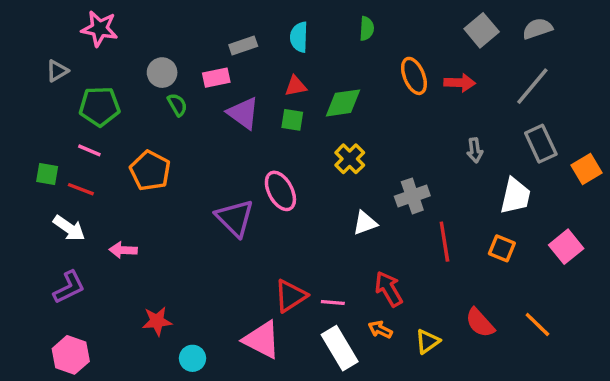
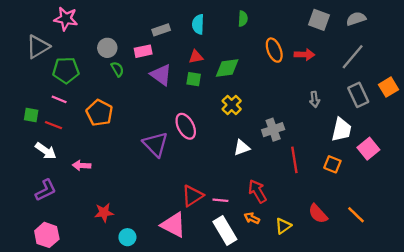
gray square: (482, 30) -> (319, 20), turned -30
gray triangle: (57, 71) -> (38, 47), size x1.6
orange square: (586, 169) -> (388, 87), moved
pink square: (566, 247) -> (368, 149), moved

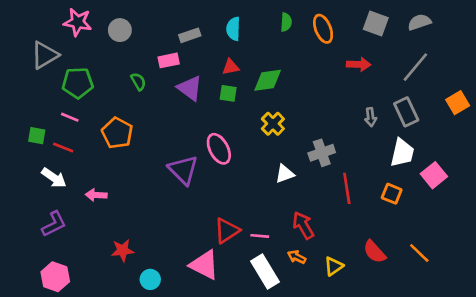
gray circle: (107, 48) -> (120, 30), moved
orange ellipse: (274, 50) -> (323, 29), moved
gray rectangle: (358, 95) -> (406, 112), moved

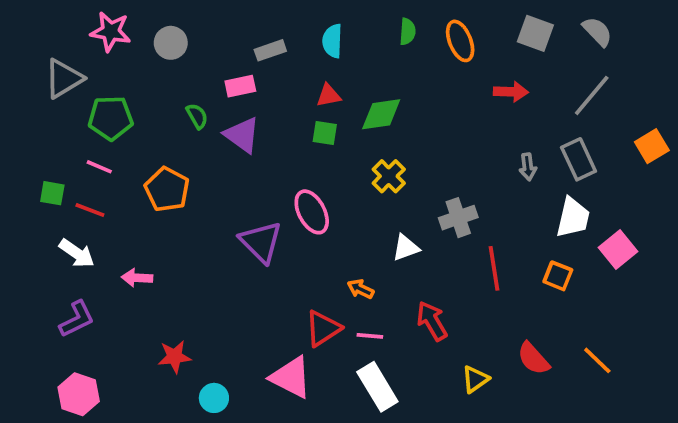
gray semicircle: (419, 22) -> (597, 32), turned 65
purple triangle: (190, 88) -> (242, 135), moved
orange arrow: (297, 257) -> (361, 289), moved

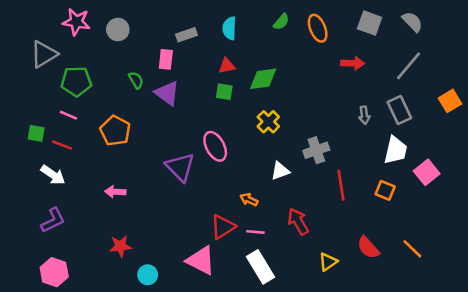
green semicircle: (408, 32) -> (281, 22), turned 36
pink rectangle: (240, 86) -> (166, 59), turned -72
pink arrow: (137, 278) -> (115, 192), moved

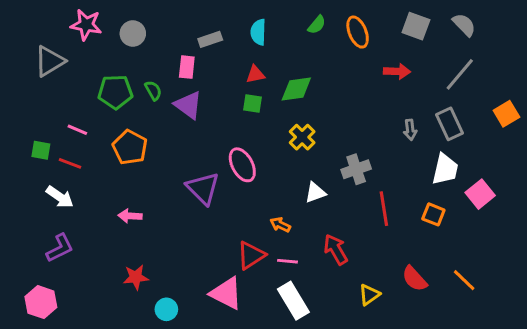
green pentagon: (76, 81) -> (115, 92), moved
pink hexagon: (54, 272) -> (41, 302), moved

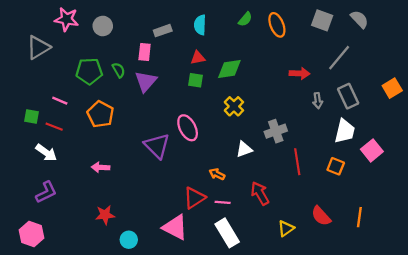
red arrow: (397, 71) -> (300, 73), moved
gray line: (460, 74) -> (339, 58), moved
purple triangle: (188, 105) -> (146, 81), turned 35
orange line: (464, 280) -> (359, 217), turned 54

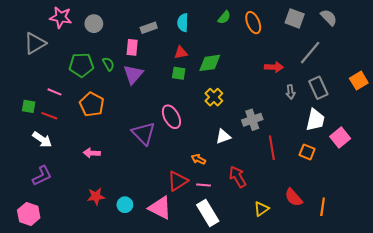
orange line: (359, 217) -> (323, 207), moved
cyan circle: (129, 240) -> (125, 205), moved

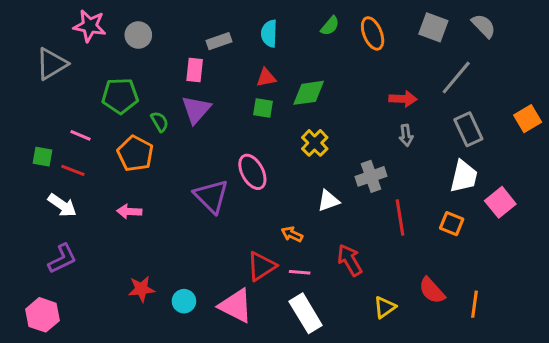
green semicircle: (108, 64) -> (160, 122), moved
gray arrow: (290, 92) -> (406, 135), moved
pink arrow: (92, 153) -> (129, 211), moved

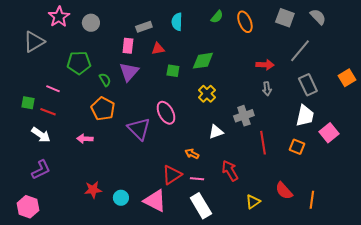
pink star: (90, 26) -> (59, 17), turned 30
red triangle: (266, 78) -> (158, 49), moved
orange pentagon: (135, 154) -> (103, 109), moved

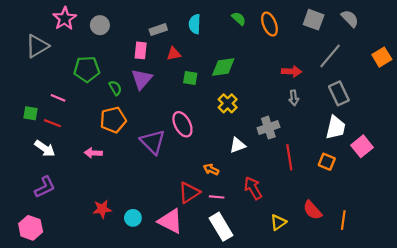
green semicircle: (217, 17) -> (239, 19), turned -88
orange square: (347, 78) -> (382, 57), moved
orange pentagon: (103, 109) -> (113, 120), turned 30

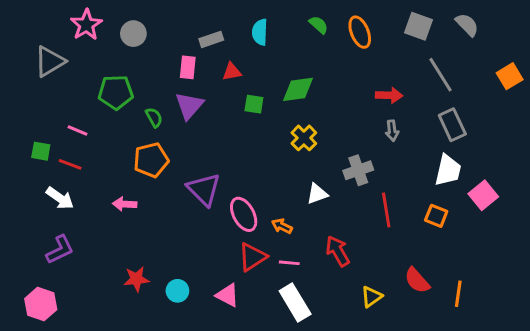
gray line: (330, 56) -> (441, 75), turned -72
pink ellipse: (182, 124) -> (244, 214), moved
pink triangle: (170, 221) -> (227, 295), size x0.7

